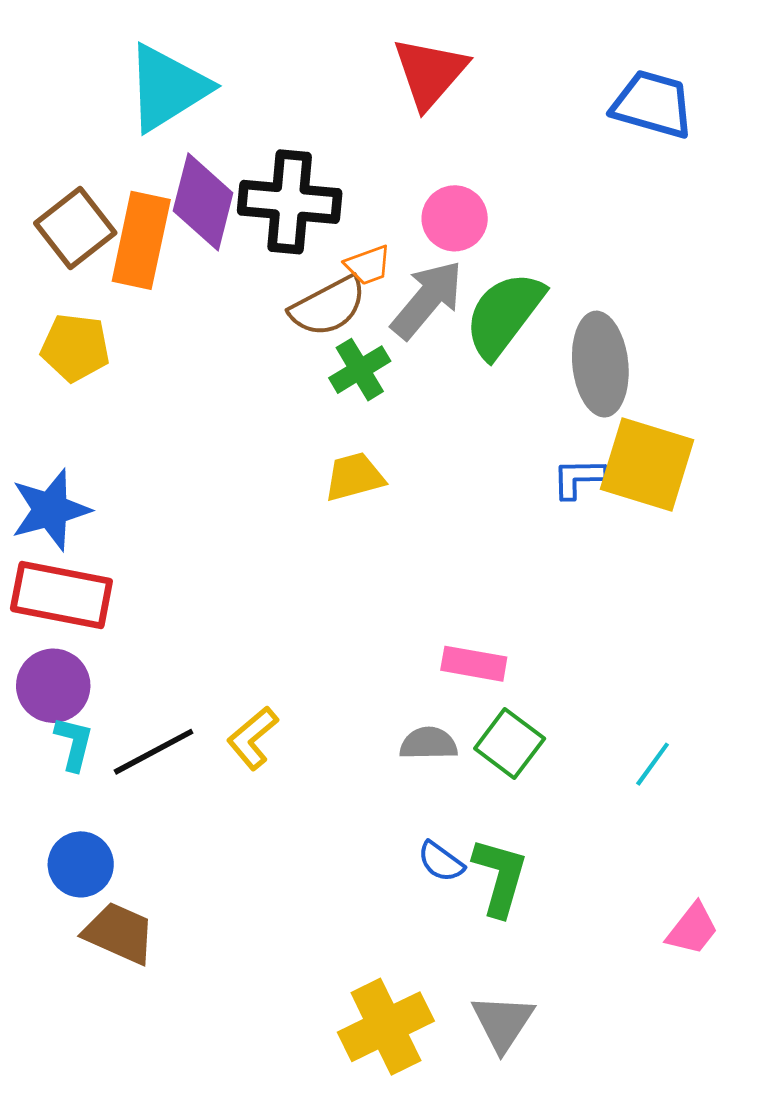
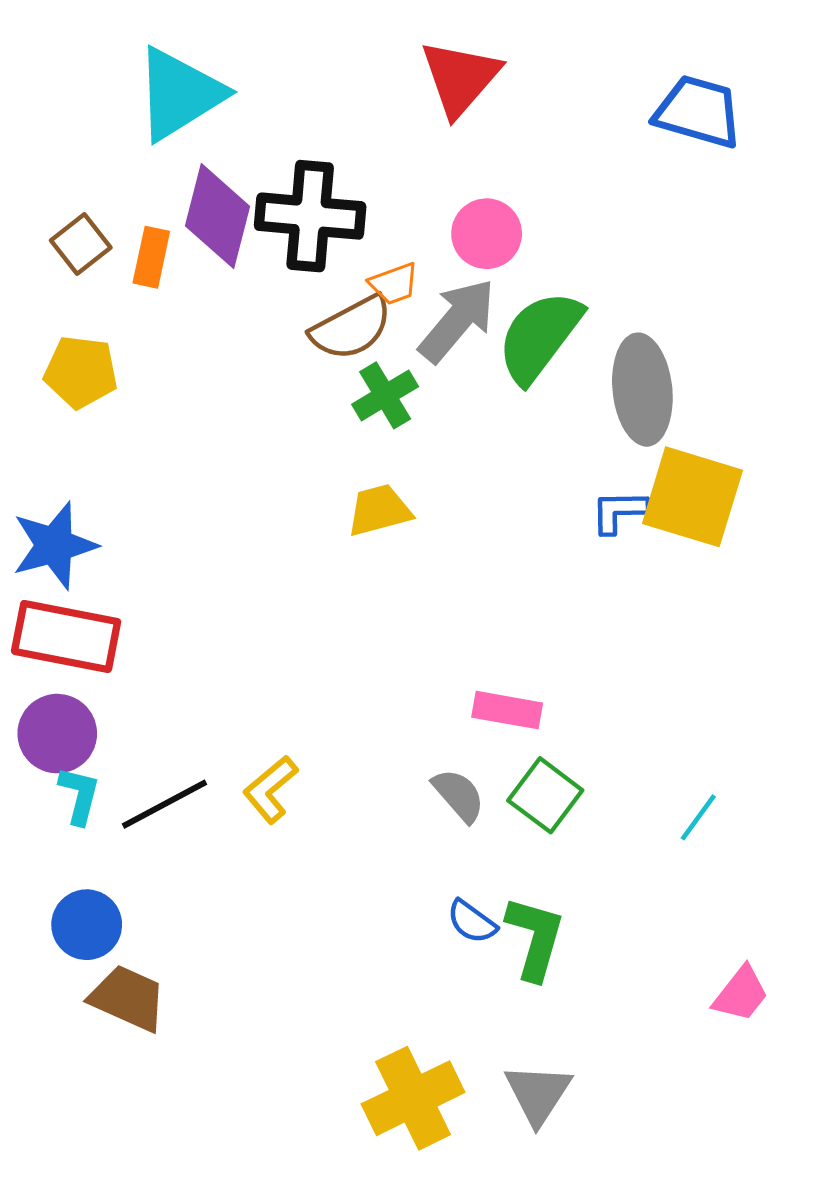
brown square: (75, 228) -> (81, 244), size x0.7
orange rectangle: (141, 240) -> (151, 257), size x0.6
gray semicircle: (428, 743) -> (459, 795), turned 50

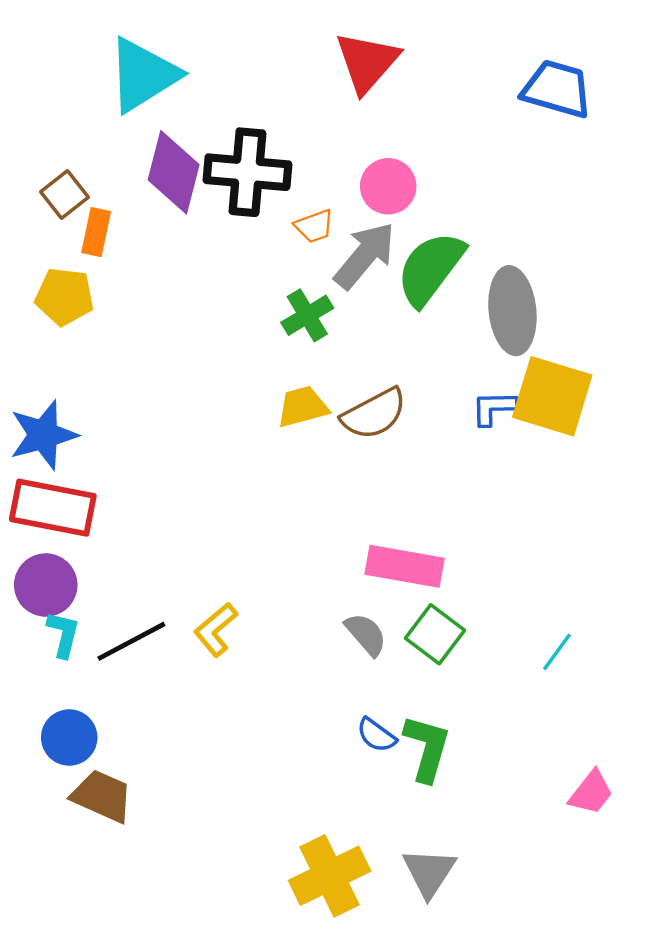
orange rectangle: (151, 257) -> (96, 232), moved
brown semicircle: (351, 328) -> (374, 414), moved
pink rectangle: (507, 710) -> (405, 566), size x1.4

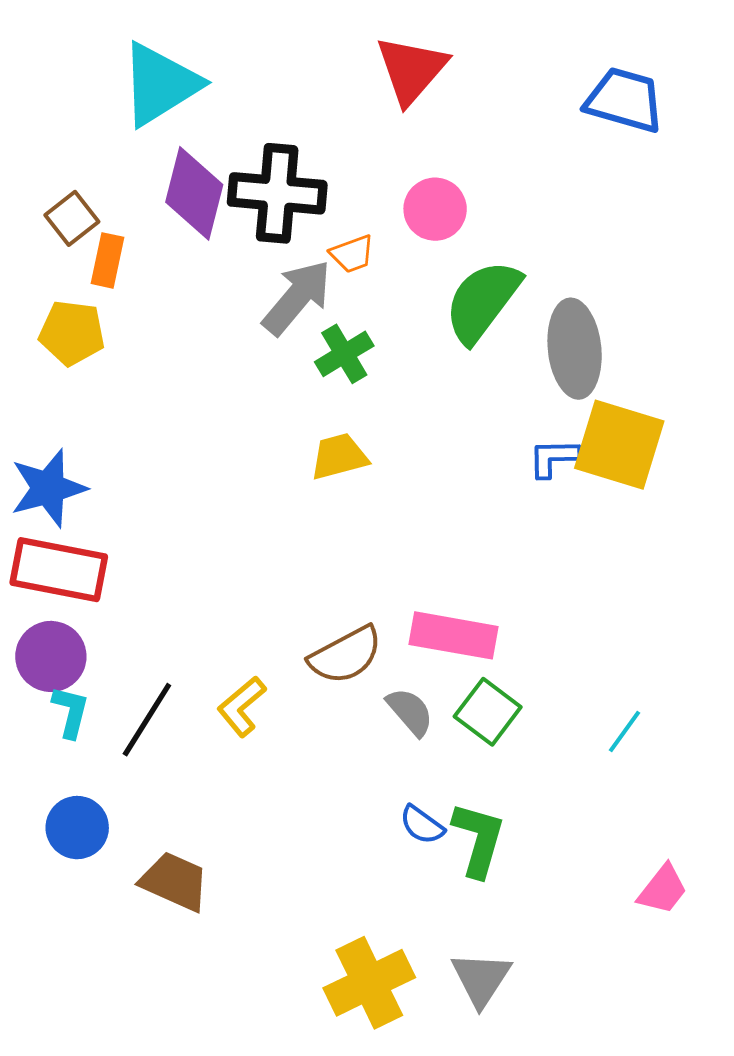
gray arrow: (365, 255) -> (297, 297), moved
brown semicircle: (374, 414) -> (346, 655), moved
black line: (131, 641) -> (147, 720), turned -30
brown trapezoid: (102, 796) -> (175, 881), moved

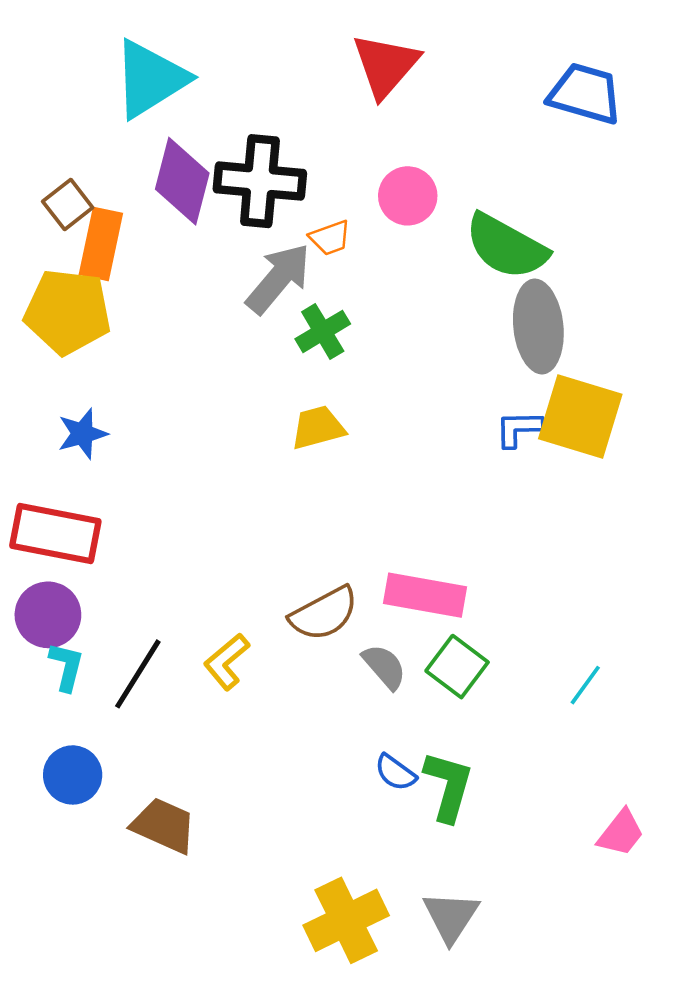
orange rectangle: (107, 260) -> (101, 244), size x1.4
green semicircle: (482, 301) -> (506, 246), moved, turned -98
yellow pentagon: (72, 333) -> (68, 312), size x1.4
blue star: (48, 488) -> (82, 434), moved, size x0.7

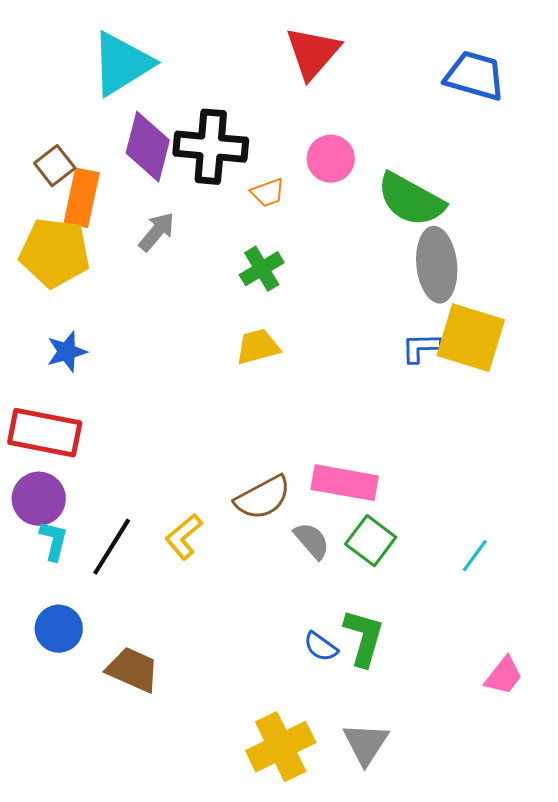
gray arrow: (278, 278) -> (157, 232), moved, size x0.7
blue semicircle: (395, 773) -> (321, 647), moved

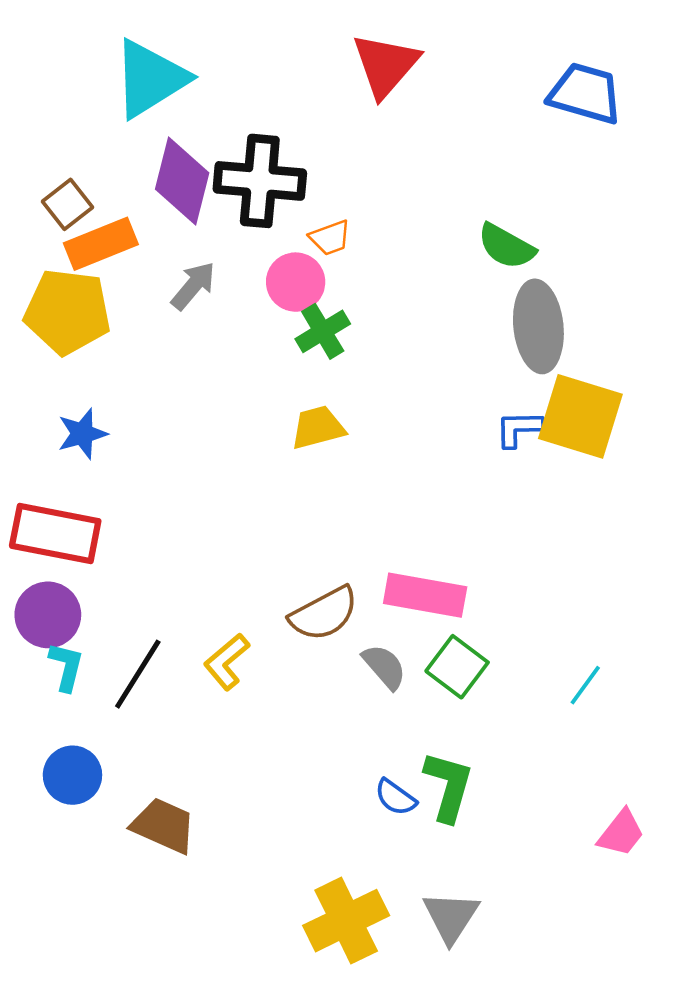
pink circle: (331, 159) -> (296, 282), moved
orange rectangle: (82, 198) -> (101, 244), turned 56
green semicircle: (411, 200) -> (506, 246), size x0.7

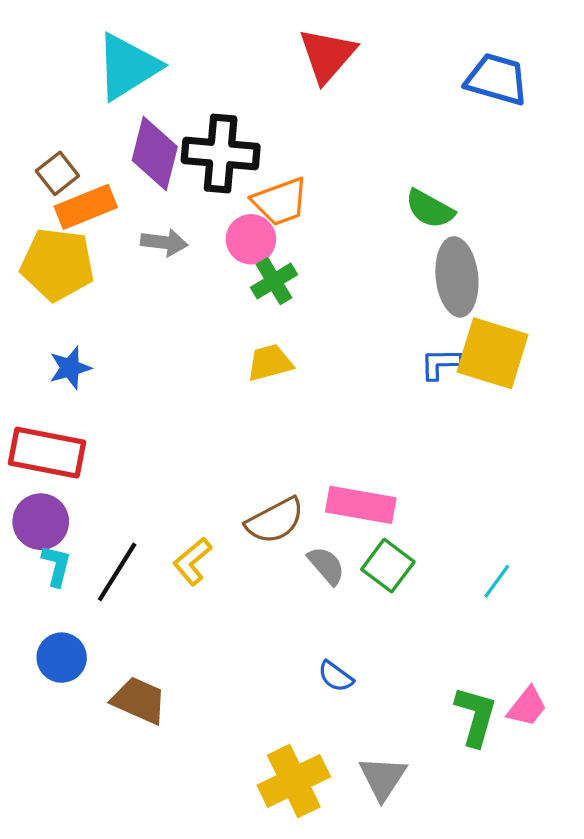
orange trapezoid: (330, 238) -> (280, 202), size x1.6
gray arrow: (193, 286) -> (164, 242), turned 57
green L-shape: (448, 786) -> (476, 716), moved

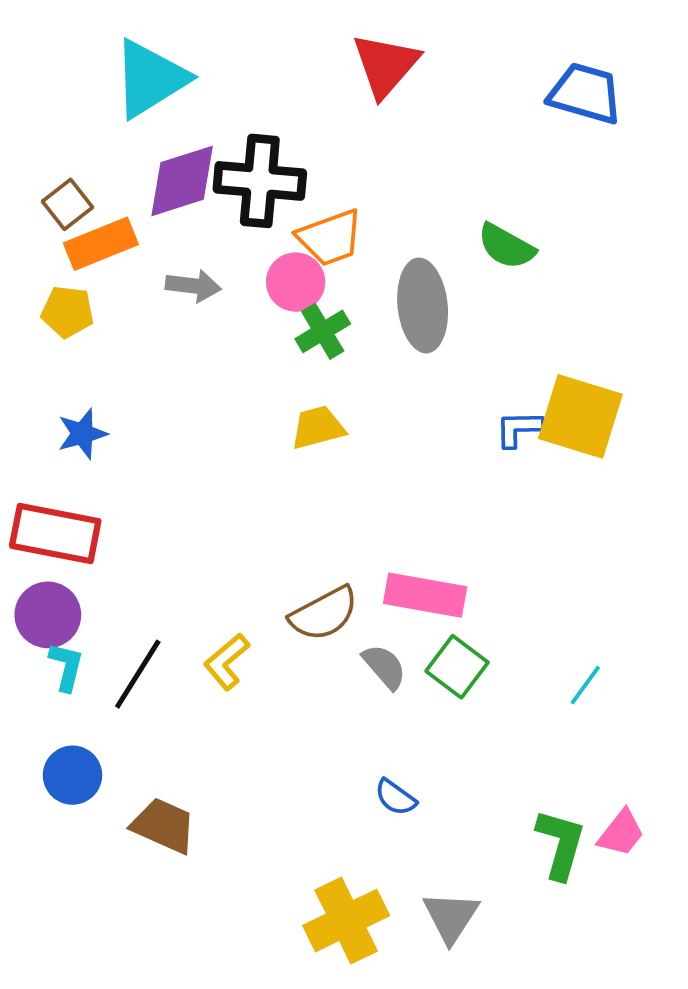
purple diamond: (155, 154) -> (182, 181), turned 58
yellow pentagon: (57, 264) -> (68, 312), size x0.6
gray ellipse: (457, 277) -> (423, 305), moved

